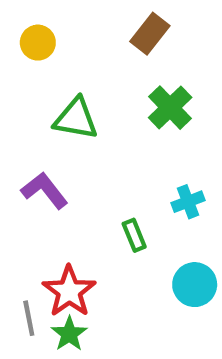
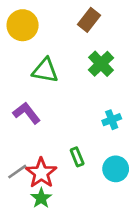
yellow circle: (38, 43) -> (23, 25), size x1.5
green rectangle: (134, 235) -> (77, 157), moved
gray line: (29, 318) -> (17, 172), moved, turned 66

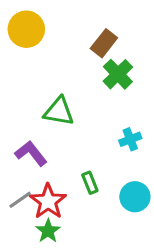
brown rectangle: (89, 20) -> (104, 43), moved
green triangle: (45, 70) -> (59, 111), moved
purple L-shape: (27, 113) -> (31, 153), moved

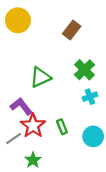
green cross: (118, 74) -> (85, 70), moved
green triangle: (59, 111) -> (40, 77), turned -35
red star: (48, 201) -> (33, 126), moved

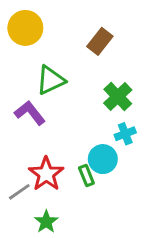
green triangle: (40, 77) -> (51, 80), moved
purple L-shape: (21, 106) -> (30, 113), moved
cyan circle: (93, 136) -> (103, 159), moved

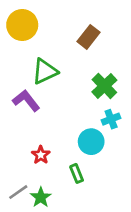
red star: (46, 174) -> (41, 155), size x0.6
green rectangle: (86, 175) -> (77, 173), moved
gray line: (19, 192) -> (18, 192), moved

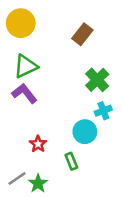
green triangle: (45, 71) -> (26, 66), moved

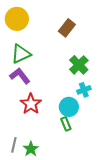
red star: (38, 144) -> (31, 104), moved, size x1.5
green rectangle: (71, 161) -> (66, 124), moved
gray line: (17, 179) -> (14, 145), turned -42

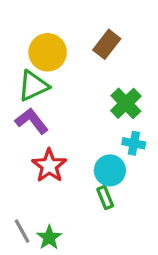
yellow circle: (17, 19) -> (48, 52), moved
cyan cross: (84, 90) -> (134, 143), turned 32
gray line: (14, 145) -> (22, 231), turned -42

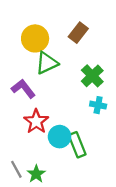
green triangle: (33, 86) -> (47, 63), moved
cyan circle: (110, 170) -> (60, 137), moved
green rectangle: (105, 198) -> (77, 145), size x1.5

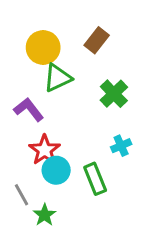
cyan cross: (98, 105) -> (121, 146), moved, turned -35
cyan circle: (60, 137) -> (56, 170), moved
gray line: (16, 169) -> (21, 195), moved

